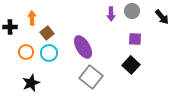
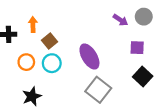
purple arrow: (111, 14) -> (120, 20), turned -56
purple square: (135, 39) -> (137, 48), moved

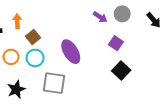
purple square: (137, 48) -> (116, 43), turned 32
gray square: (98, 90) -> (54, 83), moved, turned -30

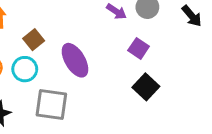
brown square: (33, 37) -> (34, 40), moved

